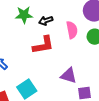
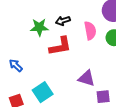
green star: (24, 15) -> (39, 27), moved

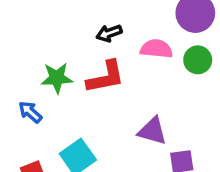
green star: (39, 27) -> (57, 78), moved
pink semicircle: (90, 31) -> (156, 49), turned -72

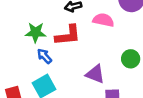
green circle: (198, 60) -> (131, 59), moved
blue arrow: (30, 112) -> (44, 56), moved

